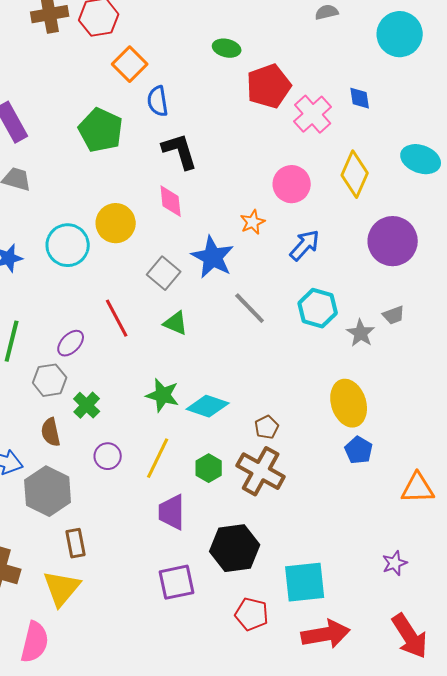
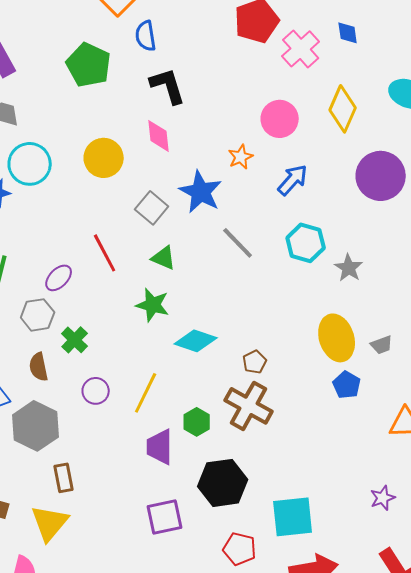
cyan circle: (68, 245) -> (30, 164), moved
gray trapezoid: (394, 315) -> (382, 345), moved
green star: (163, 395) -> (153, 305), moved
green hexagon: (209, 468) -> (197, 422), moved

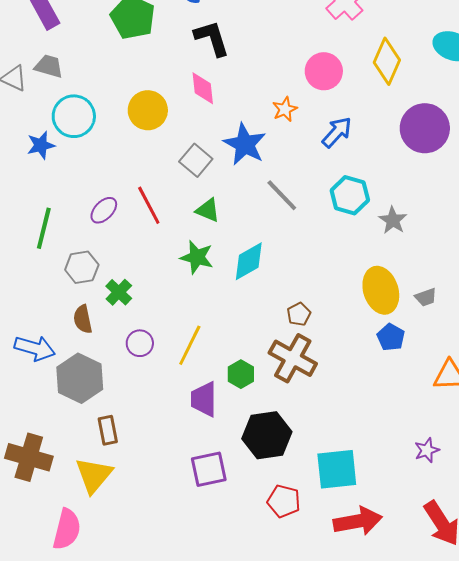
purple ellipse: (59, 278) -> (104, 210), moved
cyan diamond: (196, 341) -> (249, 261), moved, turned -48

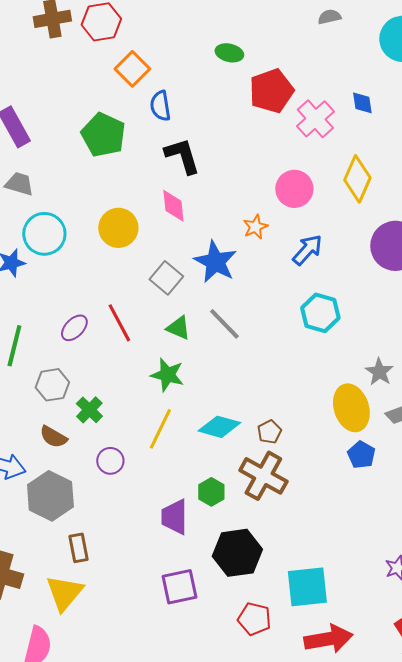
gray line: (282, 195) -> (224, 324), moved
gray star: (393, 220) -> (379, 372), moved
cyan diamond: (249, 261) -> (219, 427), moved, turned 45
brown semicircle: (83, 319) -> (53, 437), turned -48
yellow line: (190, 345) -> (160, 429), moved

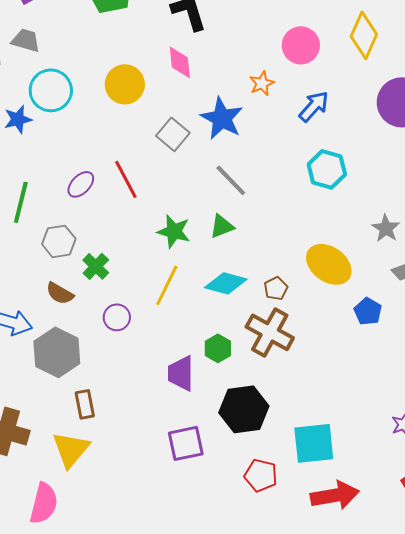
green triangle: (178, 328) -> (222, 226), moved, turned -44
yellow ellipse: (351, 408) -> (329, 264), moved, turned -36

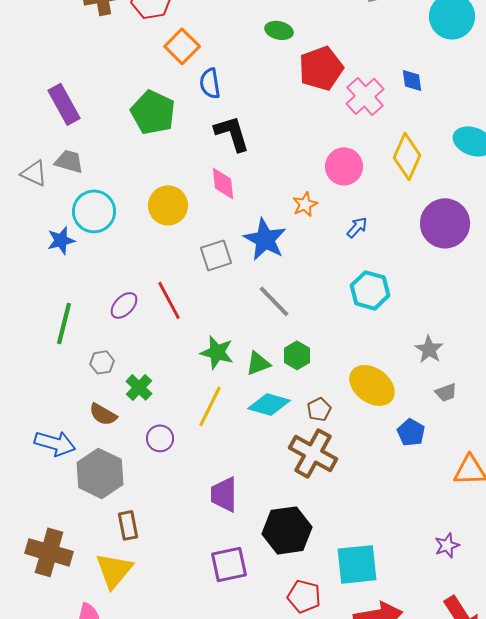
blue arrow: (314, 106) -> (357, 227), size x0.7
gray square: (173, 134) -> (216, 255), turned 32
green triangle: (222, 226) -> (258, 363), moved
gray hexagon: (59, 241) -> (102, 362), size x0.7
green hexagon: (218, 348) -> (297, 355), moved

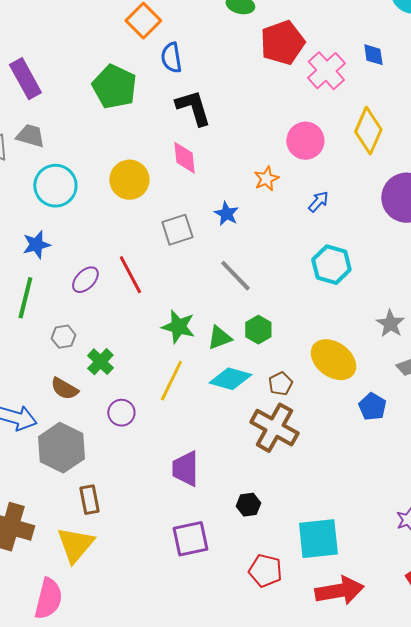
blue star: (265, 239) -> (226, 214), size x0.6
blue star: (61, 240) -> (36, 245), moved
black hexagon: (287, 530) -> (248, 505), size x0.5

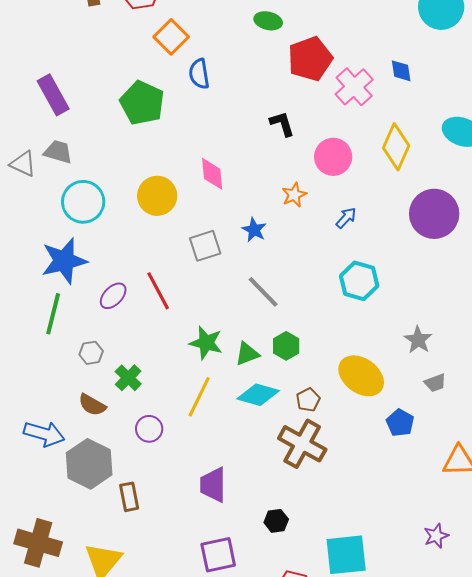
black L-shape: (193, 108) -> (282, 124), moved, size x0.7
blue star: (36, 245) -> (64, 261), size x1.6
brown rectangle: (89, 500) -> (129, 497), moved

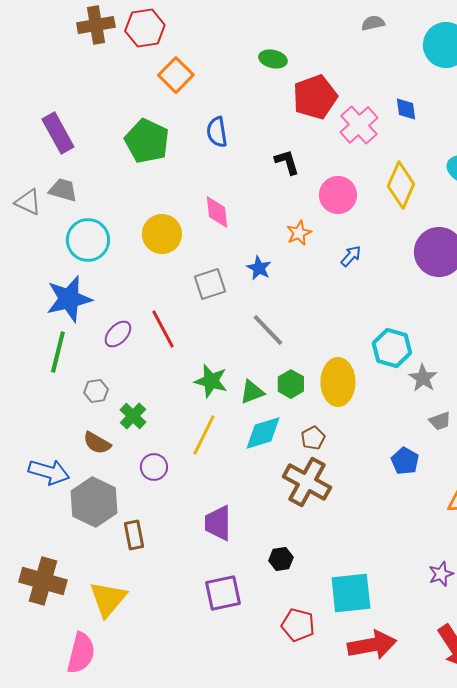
blue semicircle: (199, 74) -> (217, 132), moved
cyan hexagon: (359, 281) -> (392, 348), moved
yellow ellipse: (361, 376) -> (338, 382), moved, turned 54
cyan diamond: (258, 395) -> (263, 433), turned -33

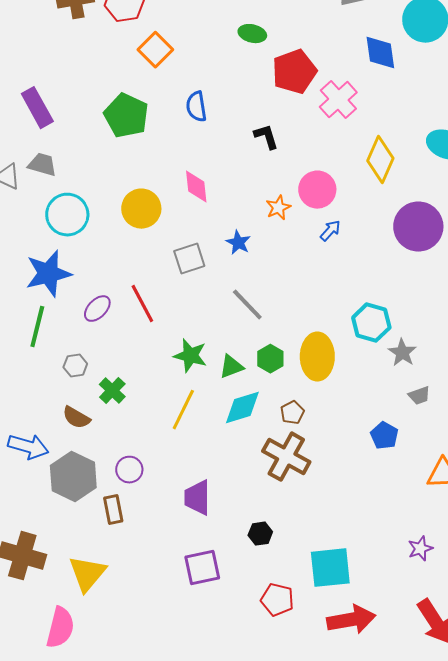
blue diamond: (406, 109) -> (380, 53), moved, size x1.5
pink circle: (338, 195) -> (317, 190), moved
purple circle: (154, 467) -> (129, 470), moved

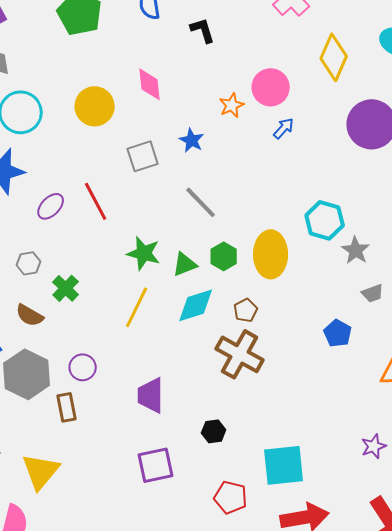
black L-shape: (266, 137) -> (203, 30), moved

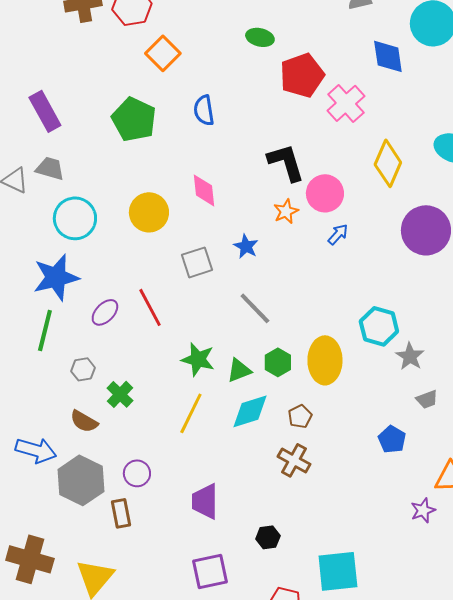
black L-shape: (203, 30) -> (286, 162), moved, size x1.5
brown cross: (240, 354) -> (294, 460), size x0.7
purple star: (374, 446) -> (423, 510), moved

